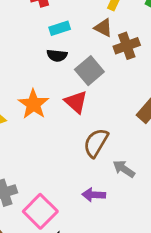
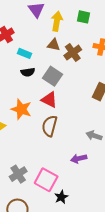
cyan rectangle: (60, 28) -> (24, 53), turned 56
brown semicircle: (96, 143) -> (50, 126), moved

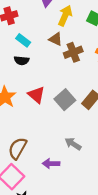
gray square: (52, 76) -> (65, 100), moved
brown semicircle: (50, 126) -> (18, 148), moved

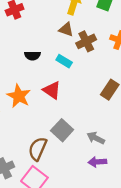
cyan rectangle: (23, 40) -> (64, 61), moved
gray square: (65, 100) -> (62, 130), moved
purple arrow: (51, 164) -> (97, 162), moved

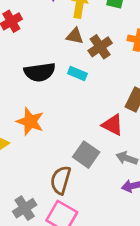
black semicircle: (32, 56) -> (40, 72), size x1.6
red triangle: (52, 90) -> (113, 125), moved

